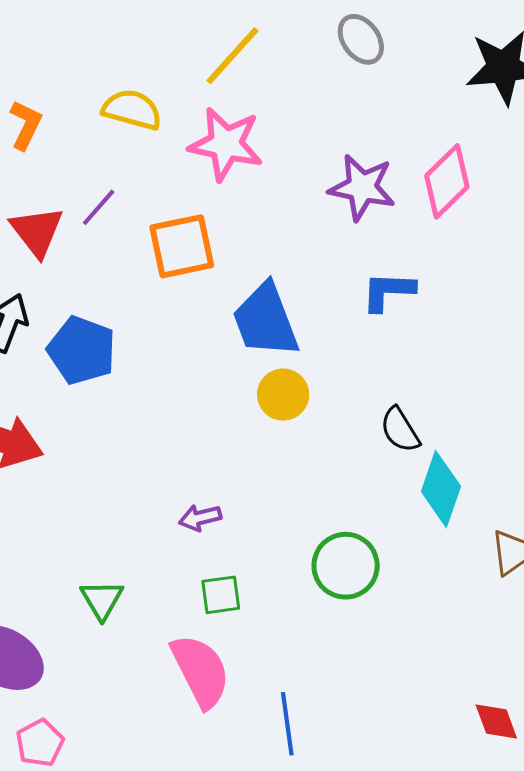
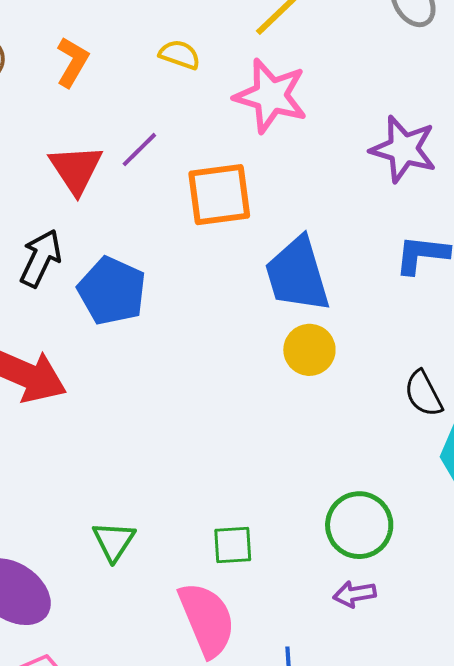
yellow semicircle: (132, 110) -> (180, 55), size x0.7
purple arrow: (200, 518) -> (355, 594), moved

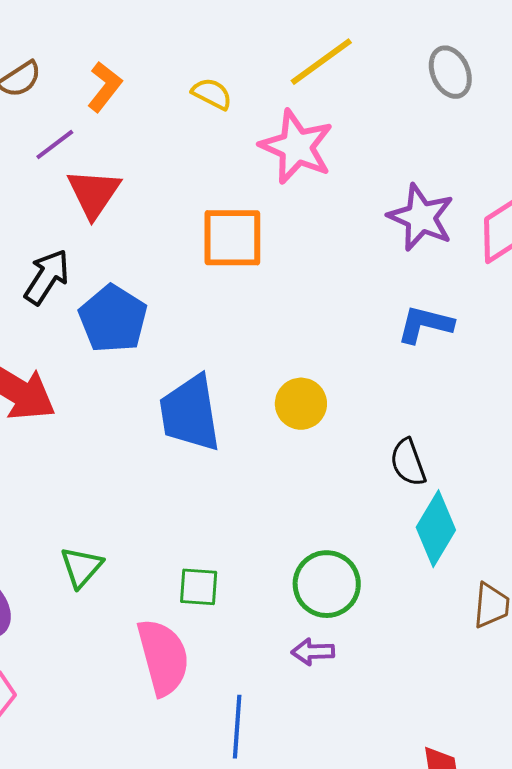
purple line: (139, 150) -> (55, 145), moved
blue trapezoid: (297, 275) -> (190, 413), moved

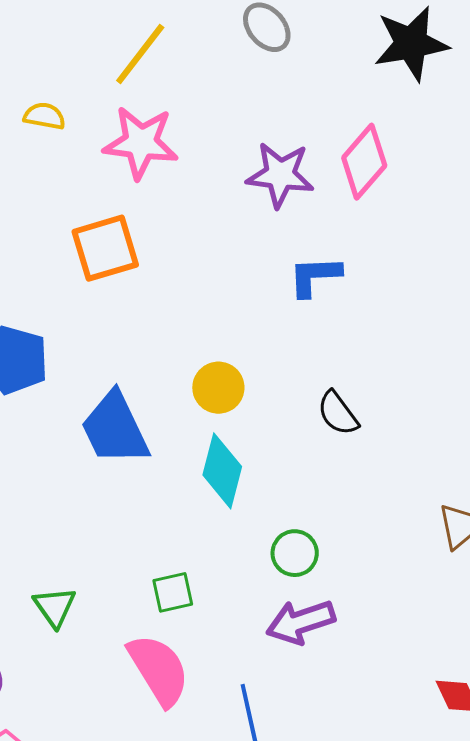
cyan diamond: (436, 529) -> (222, 471), moved
green circle: (327, 584) -> (295, 553), size x0.7
purple arrow: (313, 652) -> (301, 622), size x1.6

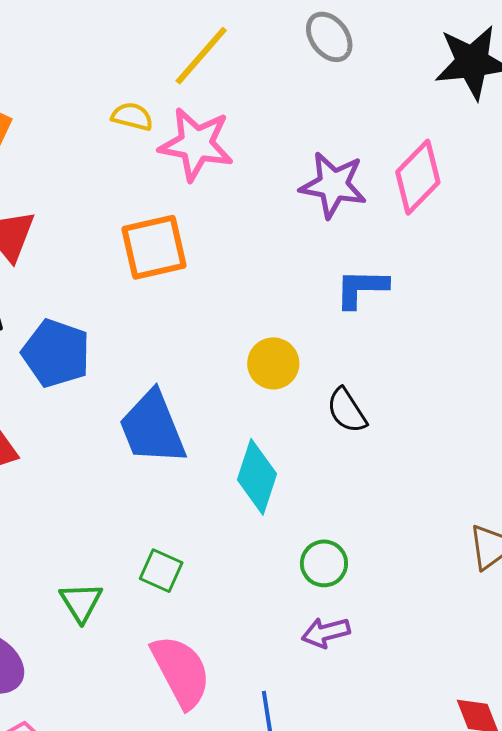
yellow semicircle: (44, 116) -> (132, 116), moved
yellow circle: (218, 388) -> (273, 363), moved
black semicircle: (338, 413) -> (347, 411), moved
green square: (173, 592) -> (161, 571), moved, turned 33
purple arrow: (301, 622) -> (326, 633), size x0.7

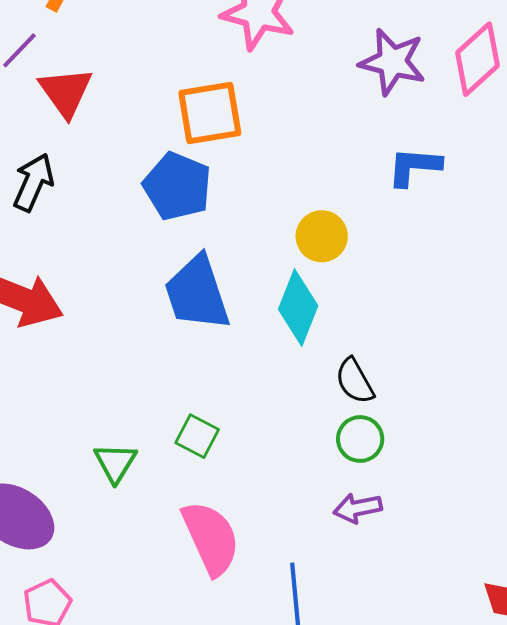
blue pentagon: (56, 353) -> (177, 186), moved
black semicircle: (347, 411) -> (355, 381), moved
cyan diamond: (257, 477) -> (298, 307), moved

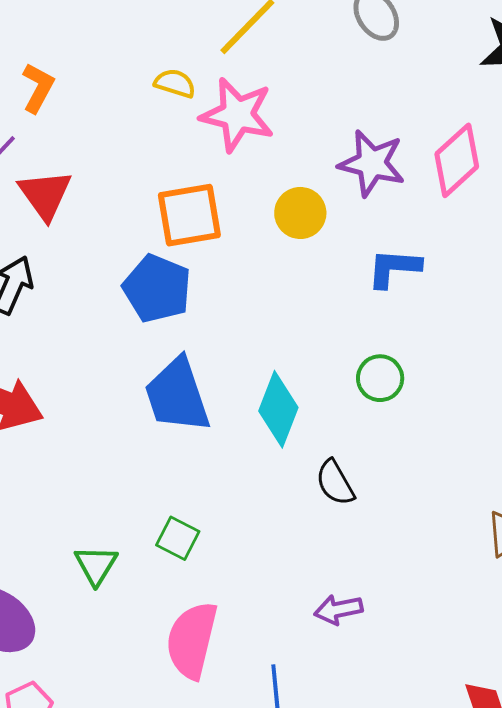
yellow circle: (322, 236) -> (300, 213), moved
green circle: (360, 439) -> (380, 378), moved
pink semicircle: (211, 538) -> (192, 640), turned -142

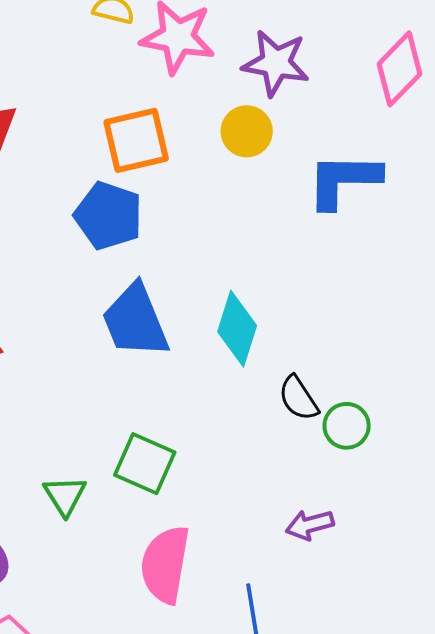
purple star: (372, 163) -> (276, 63), moved
blue L-shape: (394, 268) -> (344, 180), size x1.4
green circle: (380, 378) -> (347, 426), moved
green square: (178, 538) -> (145, 464), size x1.4

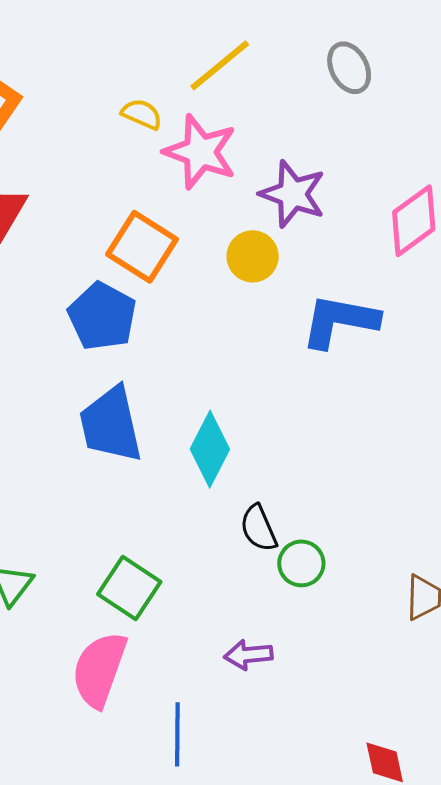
orange square: (136, 140) -> (142, 247), turned 36
green square: (145, 464) -> (129, 588), moved

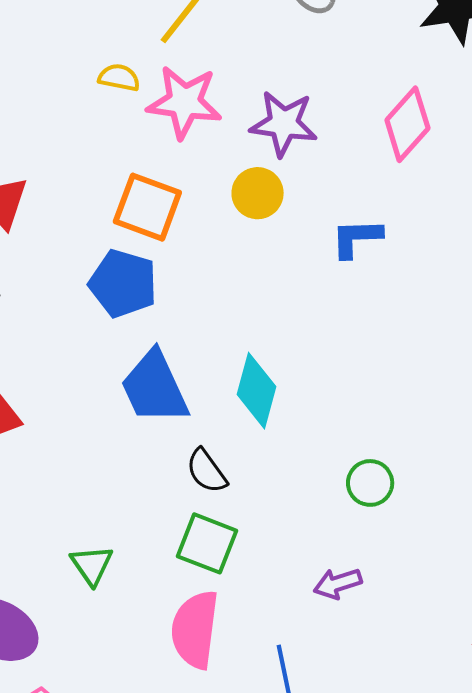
blue L-shape: (340, 321) -> (356, 238), size x0.7
black semicircle: (259, 528) -> (207, 471), moved

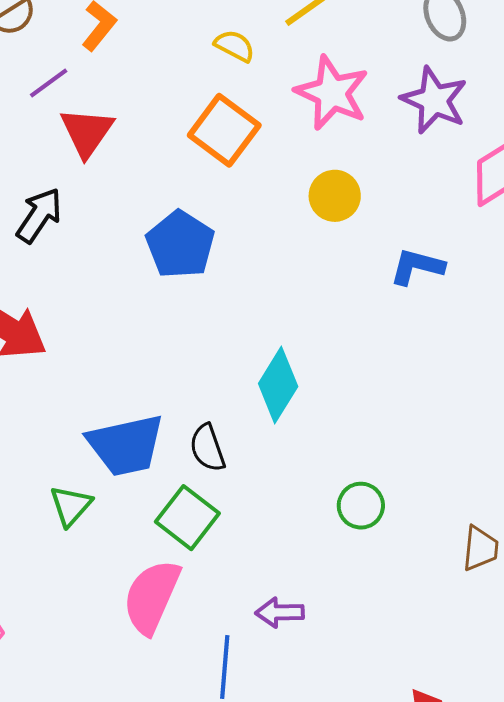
pink star: (184, 102) -> (332, 93), moved
purple star: (284, 124) -> (434, 100), moved
orange square: (147, 207) -> (224, 130), moved
blue trapezoid: (154, 387) -> (126, 445), moved, turned -94
purple arrow: (338, 583) -> (280, 612), moved

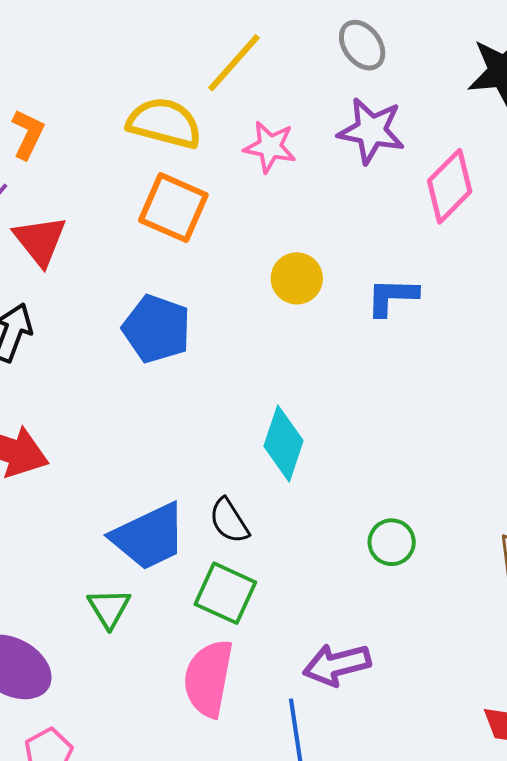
yellow semicircle: (235, 46) -> (164, 123), size x1.8
pink star: (332, 93) -> (270, 147), size x0.7
yellow circle: (335, 196) -> (297, 278), moved
purple arrow: (280, 612) -> (337, 665), size x1.4

